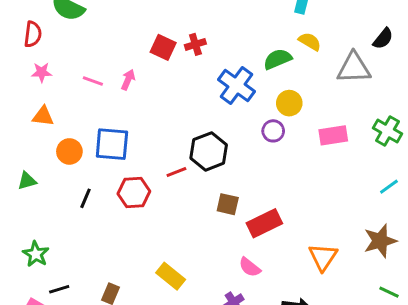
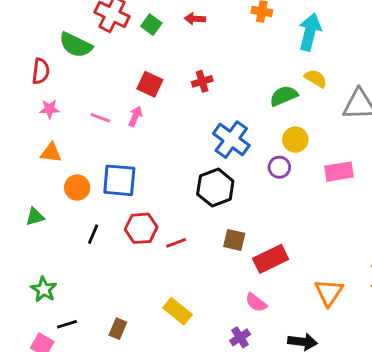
red square: (163, 47) -> (150, 84), moved
blue cross: (237, 86) -> (231, 140), moved
red line: (176, 172) -> (176, 243), moved

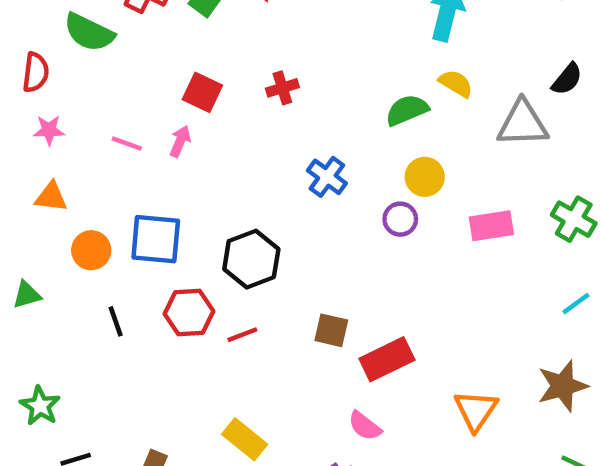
blue cross: (231, 140) -> (327, 177), size x0.7
black hexagon: (215, 188) -> (251, 259), moved
black line: (93, 234) -> (116, 321), turned -42

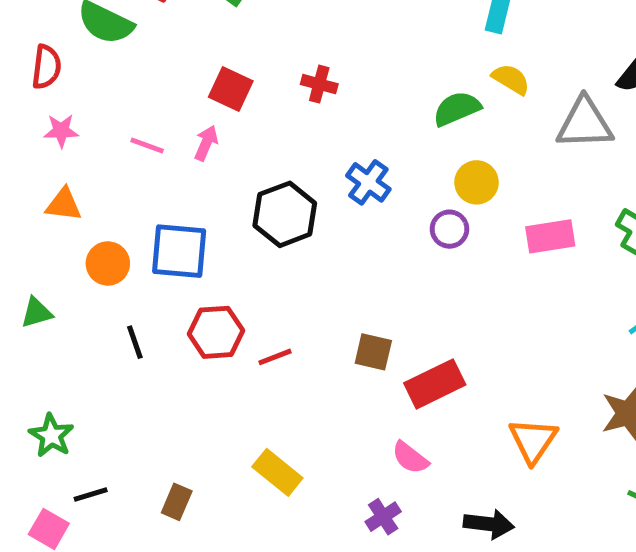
red cross: (282, 88) -> (319, 84), turned 32
black hexagon: (251, 259) -> (285, 214), moved

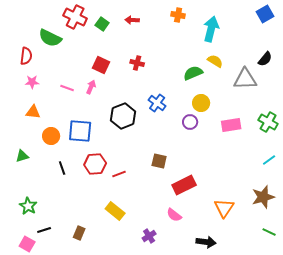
brown square: (373, 352) -> (159, 161), moved
yellow rectangle: (277, 472) -> (115, 211), moved
purple cross: (383, 517) -> (149, 236), moved

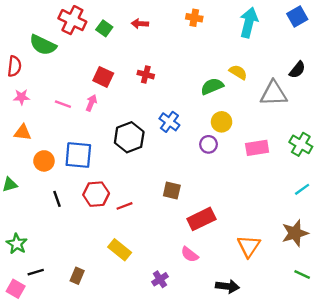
cyan arrow: (211, 29) -> (249, 22), moved

